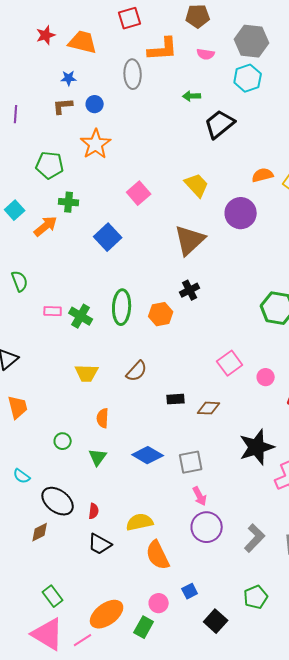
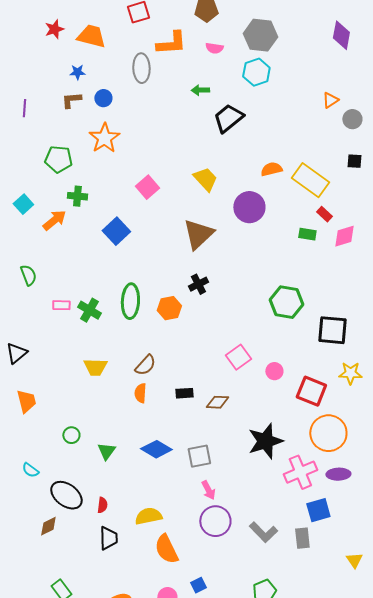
orange semicircle: (103, 418) -> (140, 393), moved
gray L-shape: (255, 538) -> (263, 532), turned 92
black trapezoid: (100, 544) -> (108, 538), turned -120

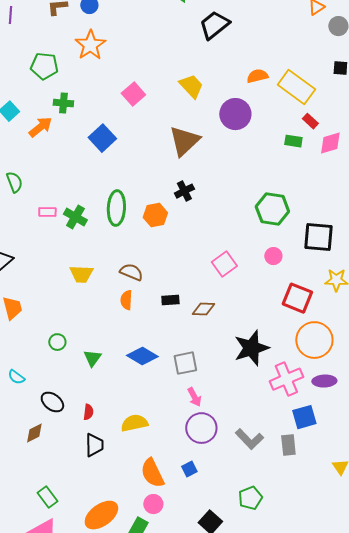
brown semicircle: (145, 365) -> (131, 272), turned -110
pink circle: (274, 371) -> (273, 256), moved
black ellipse: (66, 495) -> (52, 402), size x0.7
orange semicircle: (166, 549) -> (152, 473), moved
blue square: (198, 585) -> (189, 469), moved

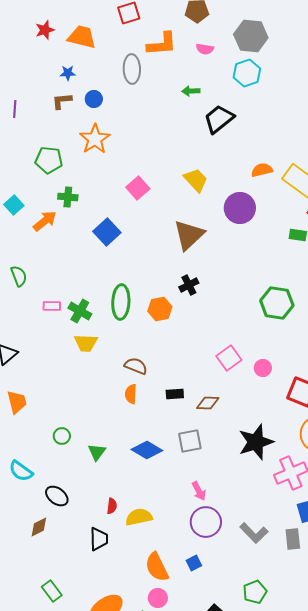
pink circle: (273, 256) -> (263, 368), moved
yellow trapezoid: (81, 274) -> (86, 343), moved
gray square: (185, 363) -> (190, 441), moved
cyan semicircle: (16, 377) -> (21, 471), size x1.4
red semicircle: (88, 412) -> (112, 506), moved

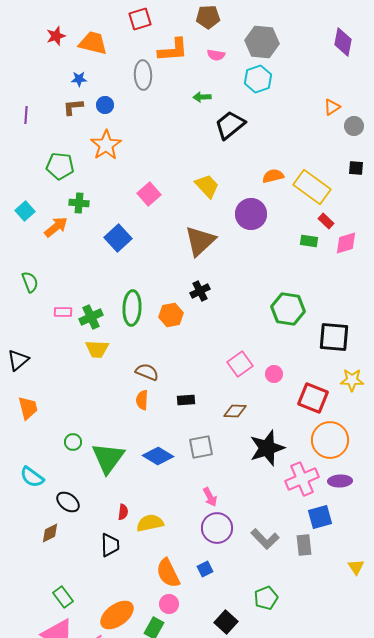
green cross: (80, 311) -> (91, 317), turned 35
brown diamond: (208, 403) -> (235, 411), moved
green triangle: (97, 452) -> (108, 458), size x1.8

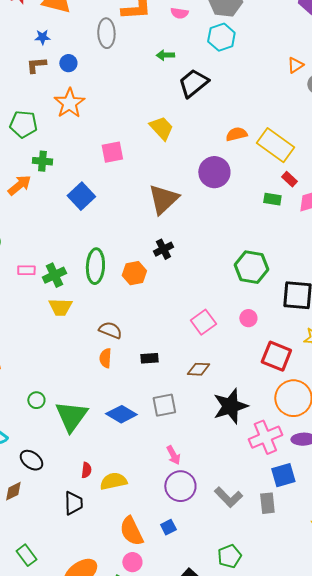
yellow trapezoid: (207, 186) -> (161, 128), moved
pink square: (149, 194) -> (112, 152), turned 30
pink circle: (274, 374) -> (248, 318), moved

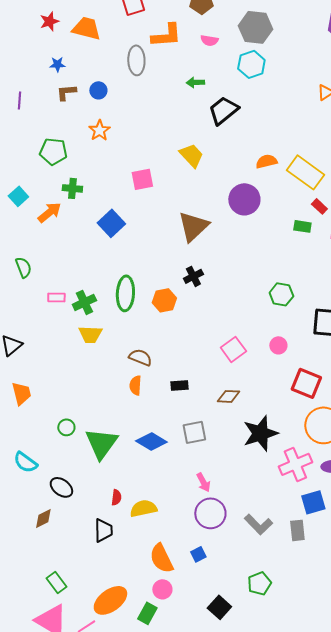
blue star: (42, 37) -> (57, 64), moved
orange star: (69, 103) -> (99, 130), size x0.7
green hexagon: (251, 267) -> (281, 294), size x0.7

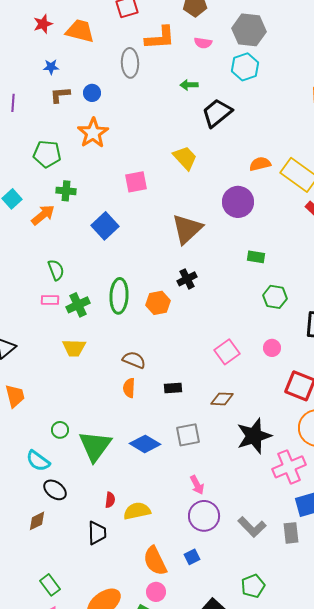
orange star: (99, 130) -> (93, 133), size x1.4
green rectangle: (302, 226) -> (256, 257), moved
green semicircle: (23, 267) -> (56, 270), moved
yellow trapezoid: (90, 334) -> (74, 348), moved
cyan semicircle: (25, 462) -> (38, 461), moved

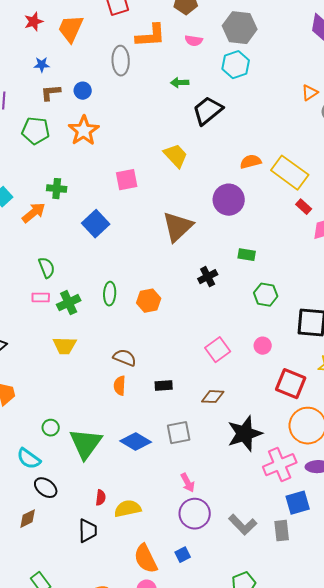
orange trapezoid: (80, 31) -> (71, 29), turned -80
green pentagon: (47, 154) -> (36, 131), moved
black cross: (187, 279) -> (208, 277), moved
green ellipse: (119, 296) -> (110, 294), size x0.7

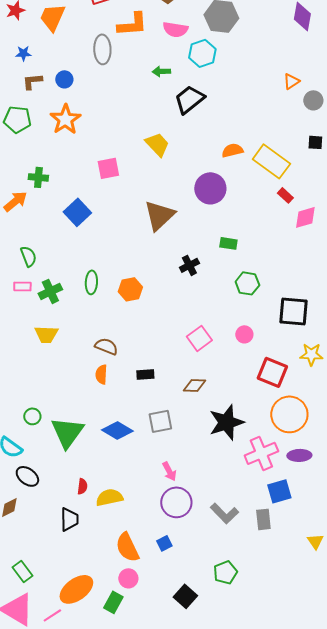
pink semicircle: (194, 41) -> (175, 29), size x1.4
cyan hexagon: (236, 65) -> (202, 53), moved

